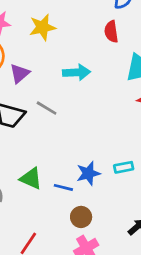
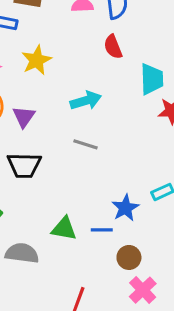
gray line: (47, 108) -> (85, 144), moved

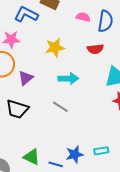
red semicircle: (113, 47) -> (95, 49), turned -91
yellow star: (37, 60) -> (55, 48), moved

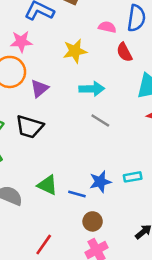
pink semicircle: (83, 17) -> (107, 27), moved
red semicircle: (95, 49) -> (124, 52), turned 70
gray line: (60, 107) -> (100, 121), moved

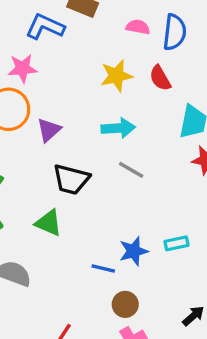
pink semicircle: (107, 27) -> (138, 27), moved
yellow star: (75, 51) -> (116, 76), moved
black trapezoid: (29, 127) -> (71, 179), moved
green triangle: (47, 185) -> (48, 223), moved

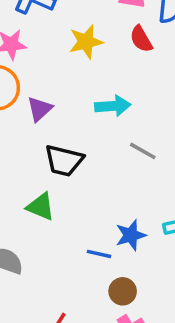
yellow star: (116, 76) -> (86, 42), moved
red semicircle: (160, 78) -> (141, 39), moved
gray line: (131, 170) -> (143, 151), moved

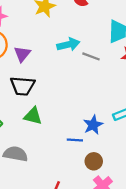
gray line: (143, 151) -> (91, 56), moved
black trapezoid: (64, 161) -> (23, 86), moved

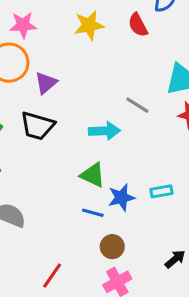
cyan arrow: (68, 45) -> (104, 131), moved
green triangle: (33, 116) -> (93, 175), moved

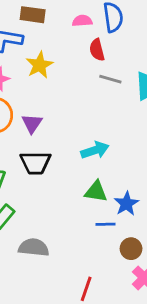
yellow star: (89, 25) -> (39, 65), moved
red semicircle: (138, 25) -> (97, 50), turned 30
gray line: (137, 105) -> (110, 79), moved

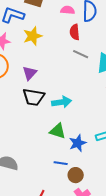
purple triangle: (32, 123) -> (30, 73), moved
black trapezoid: (35, 163) -> (34, 97), moved
blue line: (106, 224) -> (61, 163), moved

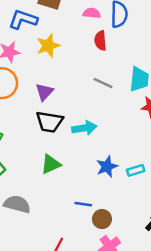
gray line: (81, 54) -> (103, 83), moved
green triangle: (58, 131) -> (51, 164), moved, turned -42
blue star: (78, 143) -> (107, 167), moved

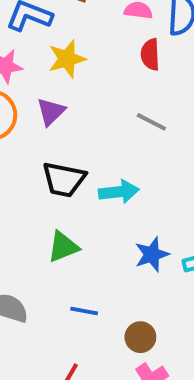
purple triangle: (44, 92) -> (51, 112), moved
blue line: (83, 204) -> (84, 311), moved

